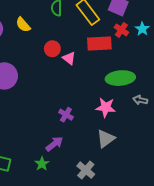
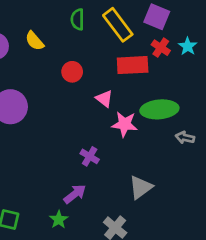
pink triangle: (69, 58) -> (104, 99), moved
pink star: (106, 107) -> (125, 124), moved

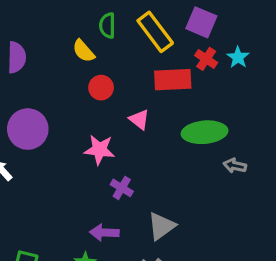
yellow semicircle: (35, 41) -> (83, 51), moved
pink star: (125, 124) -> (99, 150), moved
gray triangle: (141, 187) -> (162, 226), moved
purple arrow: (75, 194) -> (104, 233), turned -140

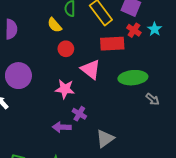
pink triangle: (139, 119) -> (91, 69), size x1.5
gray arrow: (235, 166) -> (153, 99), turned -152
purple arrow: (104, 233) -> (62, 127), moved

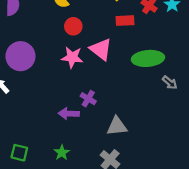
red rectangle: (112, 44) -> (125, 21), size x0.7
pink star: (65, 89) -> (72, 57), moved
gray triangle: (105, 138) -> (117, 126), turned 30

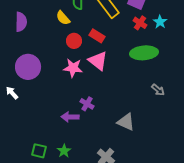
red rectangle: (125, 21) -> (97, 36), moved, turned 35
green ellipse: (148, 58) -> (144, 53), moved
gray triangle: (117, 126) -> (126, 122), moved, turned 30
green square: (19, 153) -> (39, 151), moved

